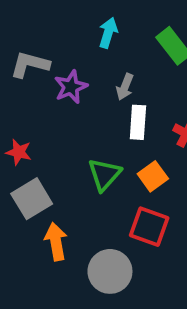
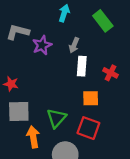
green triangle: (104, 174) -> (56, 118), moved
orange square: (153, 176) -> (91, 98), turned 35
gray square: (32, 199) -> (19, 112), turned 30

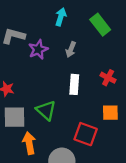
white rectangle: (82, 66) -> (74, 84), moved
orange square: (91, 98) -> (110, 113), moved
green triangle: (56, 118) -> (46, 110), moved, turned -30

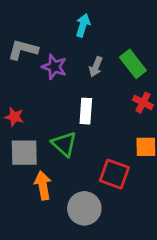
green rectangle: (100, 25) -> (133, 64), moved
purple star: (38, 49) -> (54, 67), turned -30
white rectangle: (74, 84) -> (86, 111), moved

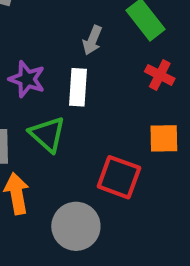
purple star: (54, 67) -> (27, 79), moved
gray arrow: (96, 67) -> (92, 40), moved

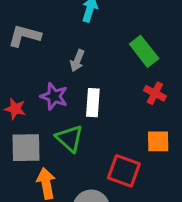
gray arrow: (92, 40) -> (77, 61), moved

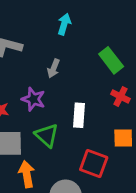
white rectangle: (93, 103) -> (79, 115), moved

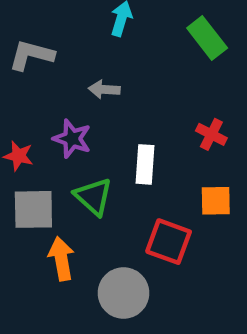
green rectangle: (111, 60) -> (207, 38), moved
gray arrow: (53, 68) -> (104, 89), turned 72

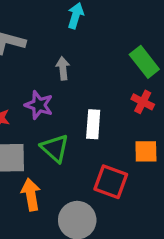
green rectangle: (207, 38) -> (144, 62), moved
gray arrow: (104, 89) -> (63, 68), turned 80

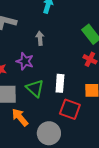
white rectangle: (93, 124) -> (60, 83), moved
orange arrow: (31, 195) -> (20, 117), turned -30

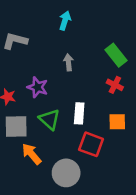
gray arrow: (40, 38) -> (68, 62), moved

